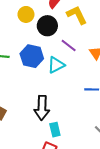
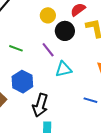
purple line: (69, 46) -> (48, 50), moved
blue hexagon: (32, 56) -> (22, 82), moved

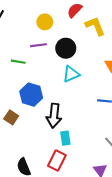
black circle: (65, 31) -> (66, 48), moved
purple line: (48, 50) -> (38, 45), moved, turned -49

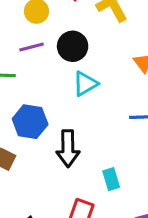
cyan rectangle: (65, 138) -> (111, 179), moved

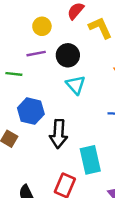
cyan triangle: (85, 84) -> (76, 85), turned -45
cyan rectangle: (111, 179) -> (90, 160), size x1.6

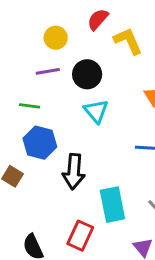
green line: (14, 74) -> (29, 106), moved

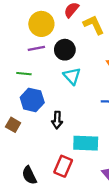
yellow circle: (56, 38) -> (41, 24), size x1.5
black arrow: (74, 172) -> (57, 120), size x0.7
cyan rectangle: (112, 205) -> (86, 143), turned -75

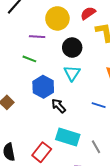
purple line: (36, 48) -> (37, 37), moved
blue hexagon: (32, 100) -> (43, 87), moved
black arrow: (57, 120) -> (59, 106), moved, turned 119

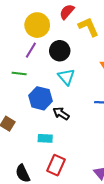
purple line: (37, 37) -> (31, 50), moved, turned -49
cyan rectangle: (68, 137) -> (45, 138), moved, size x0.6

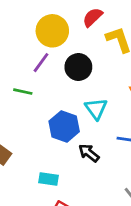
cyan triangle: (66, 77) -> (96, 109), moved
blue hexagon: (41, 98) -> (64, 126), moved
black arrow: (61, 113) -> (89, 153), moved

